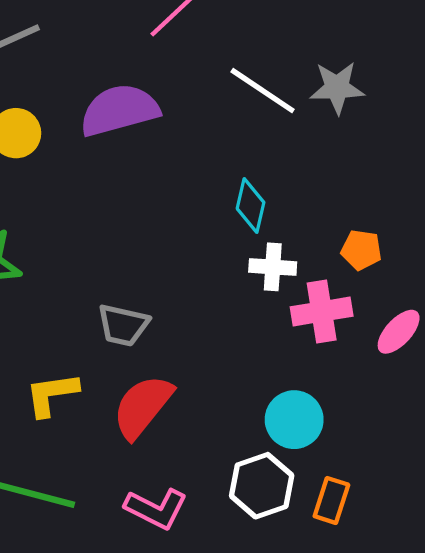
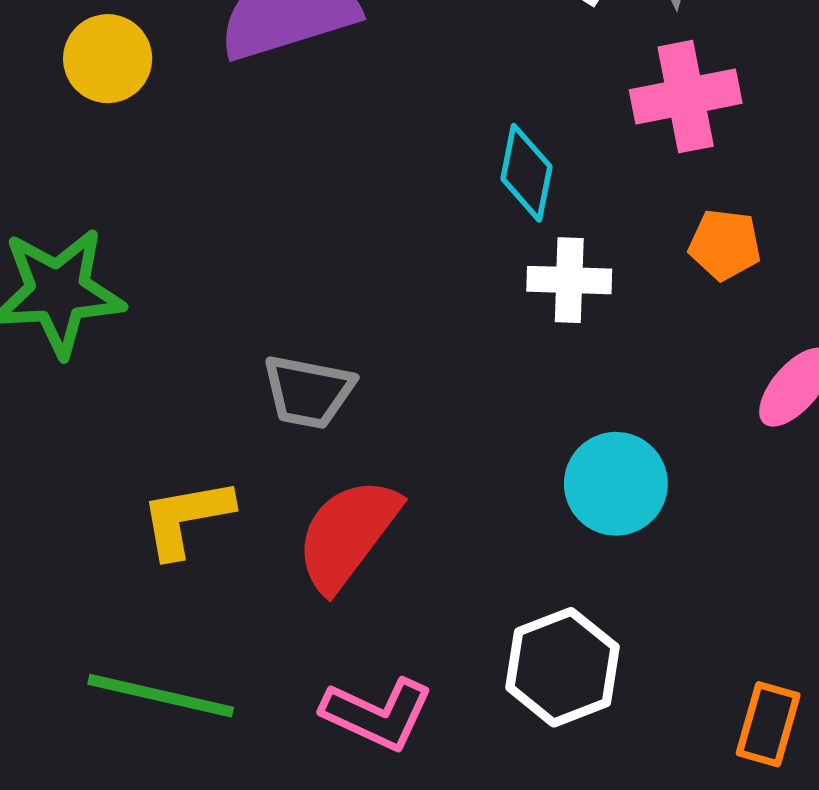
pink cross: (322, 311) -> (686, 97), moved
cyan circle: (294, 420) -> (616, 484), moved
orange rectangle: (331, 500) -> (768, 724), moved

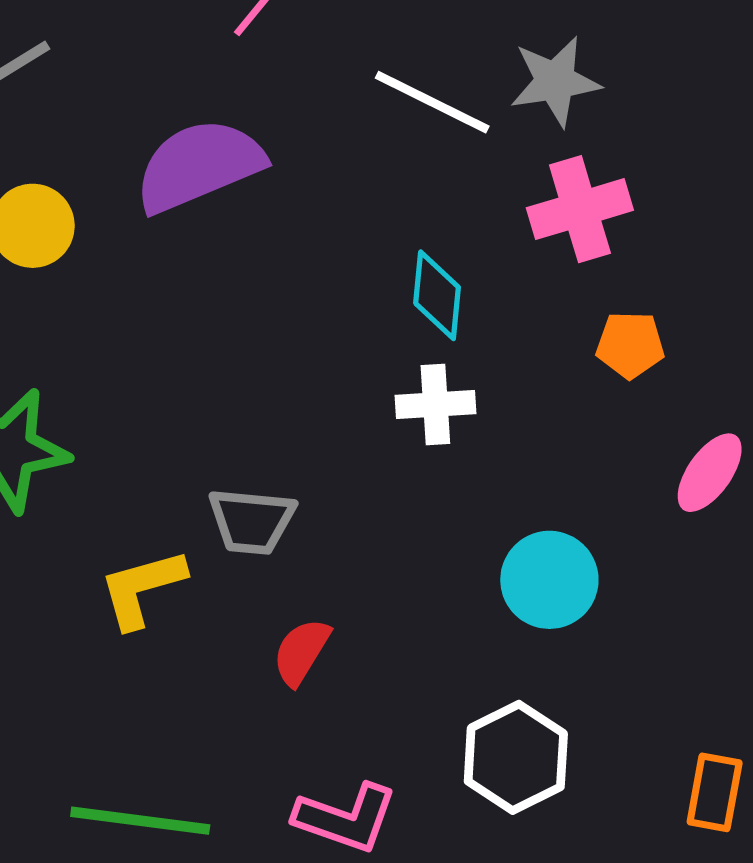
white cross: (569, 280) -> (435, 404), moved
yellow L-shape: (186, 518) -> (142, 588), moved
red semicircle: (347, 534) -> (301, 652), size x0.6

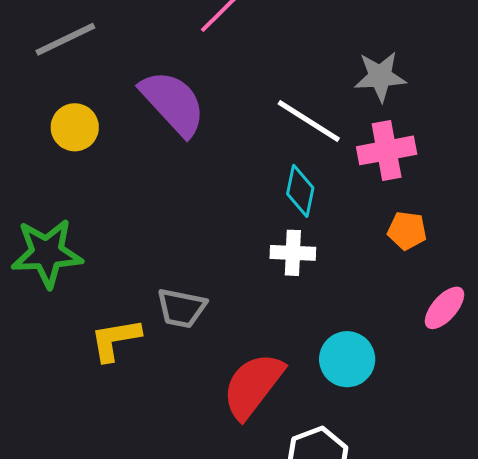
white line: (432, 102) -> (309, 121), moved
purple semicircle: (199, 165) -> (173, 103), turned 64
red semicircle: (301, 652) -> (253, 386), moved, size x1.8

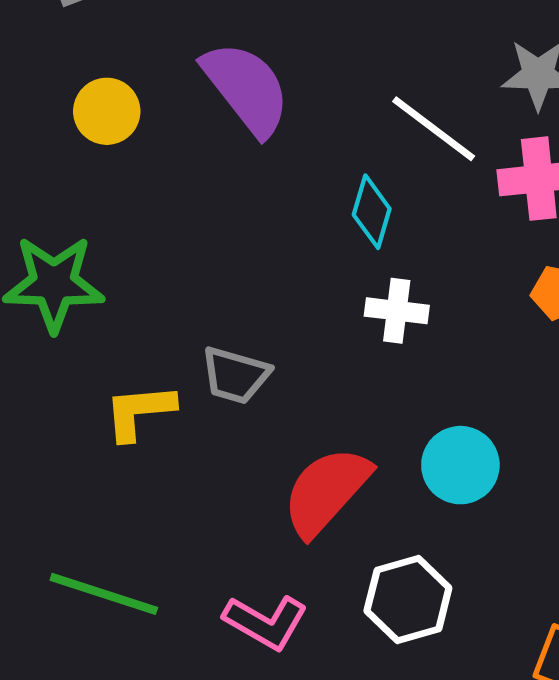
cyan diamond: (300, 191) -> (372, 212), moved

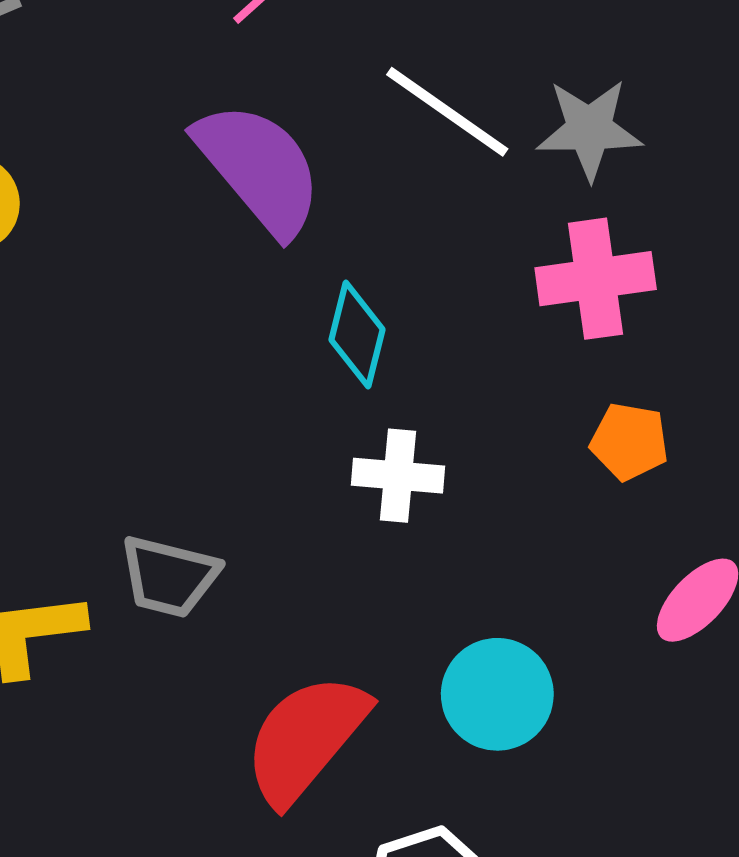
purple semicircle: (246, 88) -> (259, 168), moved
white line: (434, 129) -> (447, 112), moved

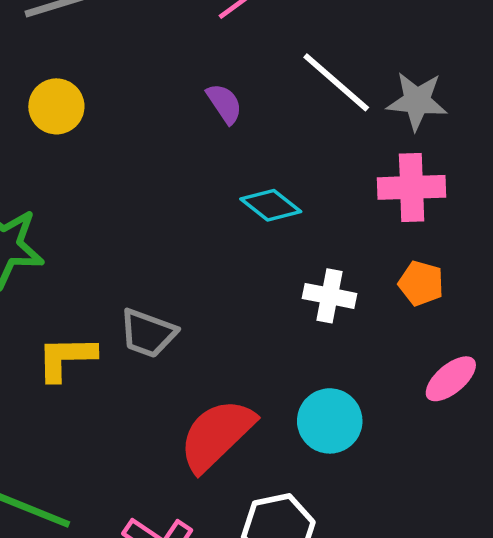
purple semicircle: (259, 168) -> (224, 104), size x0.5
cyan diamond: (357, 335) -> (271, 205), turned -72
white cross: (398, 476) -> (329, 296), moved

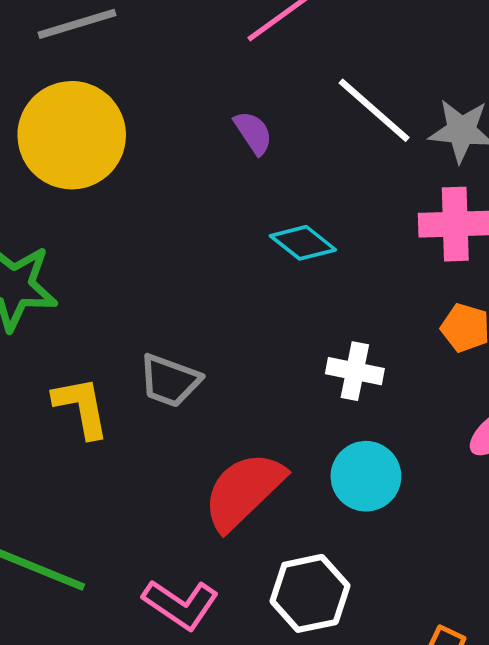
yellow circle: (56, 106) -> (72, 135), size x1.8
white cross: (329, 296) -> (355, 371), moved
yellow L-shape: (66, 358) -> (81, 407), turned 80

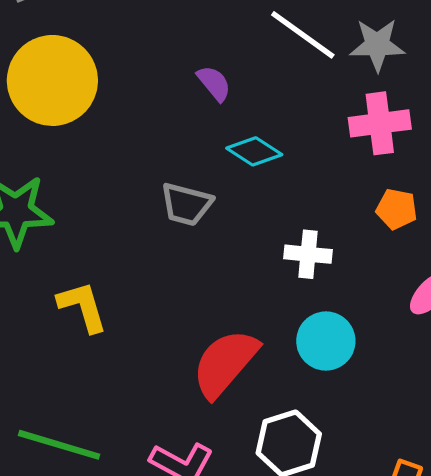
purple semicircle: (253, 133) -> (214, 83), moved
gray trapezoid: (170, 381) -> (186, 204), moved

